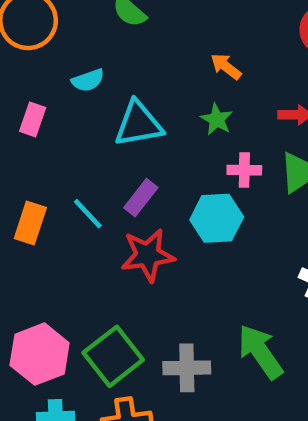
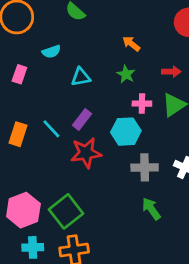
cyan triangle: (138, 124) -> (81, 77), size x0.7
green arrow: (260, 352) -> (151, 209), size x0.7
gray cross: (187, 368) -> (145, 167), moved

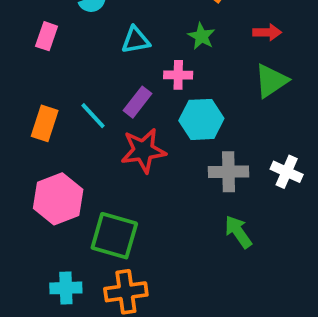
pink cross: (142, 104) -> (178, 75), moved
pink hexagon: (23, 210) -> (58, 199), moved
green square: (66, 211) -> (114, 236), turned -36

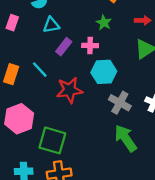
cyan triangle: (136, 40) -> (51, 25), moved
purple rectangle: (138, 102) -> (64, 47), moved
gray cross: (229, 172) -> (120, 103), turned 30
green arrow: (238, 232) -> (126, 138), size x1.4

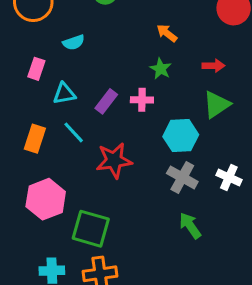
cyan triangle: (51, 25) -> (64, 94), moved
cyan hexagon: (104, 72) -> (181, 136), moved
green arrow: (126, 138) -> (190, 226), size x0.7

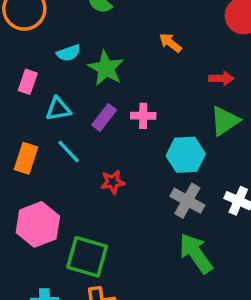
green star: (161, 69) -> (106, 68), moved, size x1.5
red star: (114, 160) -> (113, 182), size x0.6
green arrow: (190, 226) -> (196, 253), size x1.4

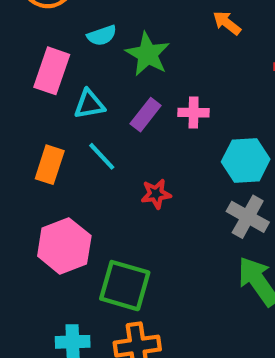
pink rectangle: (28, 82) -> (52, 71), size x1.5

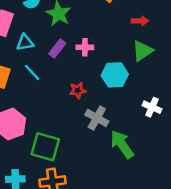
red star: (156, 194) -> (78, 90), moved
gray cross: (248, 217) -> (97, 118), moved

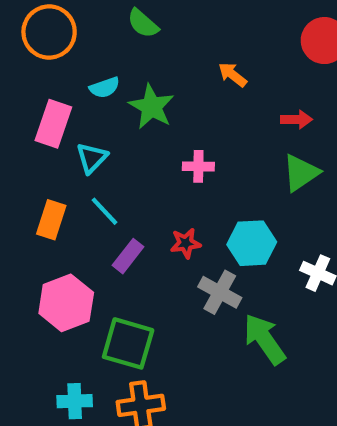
cyan triangle: (25, 42) -> (92, 158), turned -36
purple rectangle: (57, 48) -> (128, 256), moved
cyan hexagon: (115, 75) -> (252, 243), moved

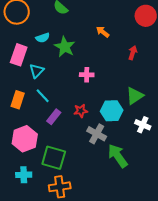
red arrow: (297, 119) -> (133, 53), turned -72
green triangle: (301, 173) -> (135, 96), moved
cyan cross: (75, 401) -> (24, 175), moved

